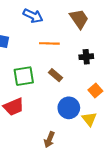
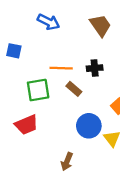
orange line: (49, 43) -> (61, 68), moved
black cross: (86, 57) -> (95, 68), moved

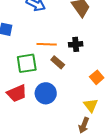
blue circle: (89, 126) -> (46, 93), moved
brown arrow: (67, 162) -> (84, 125), moved

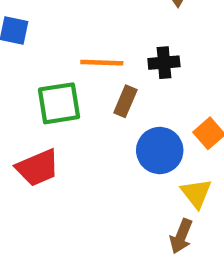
brown rectangle: (58, 62) -> (125, 101), turned 72
blue circle: (46, 93) -> (160, 150), moved

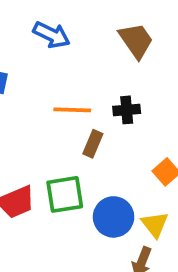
green square: (59, 103) -> (65, 194), moved
blue circle: (160, 150) -> (114, 217), moved

